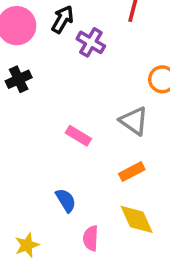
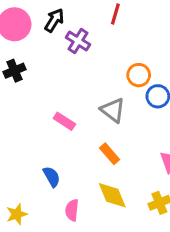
orange rectangle: (132, 172) -> (110, 154), turned 75

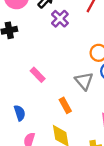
gray triangle: (113, 110) -> (84, 81), moved

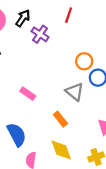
blue semicircle: (20, 113) -> (17, 135), size x1.5

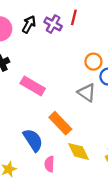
purple cross: (40, 34) -> (53, 24), moved
pink rectangle: (28, 94) -> (33, 86), moved, size x1.5
orange rectangle: (60, 119) -> (60, 123), moved, size x1.5

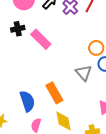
pink rectangle: (33, 86) -> (41, 39), moved

